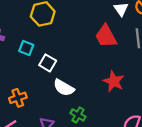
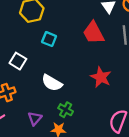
cyan square: (26, 48) -> (49, 39), moved
white square: (48, 63) -> (18, 61), moved

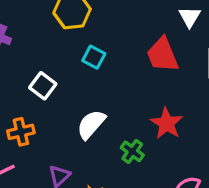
white semicircle: (52, 83) -> (91, 124), turned 95
green cross: (66, 110) -> (132, 151), moved

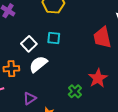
cyan square: (94, 57) -> (54, 38), moved, turned -32
white semicircle: (91, 124) -> (38, 64), moved

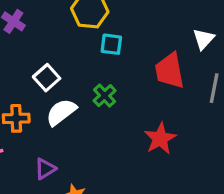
cyan square: (54, 38) -> (111, 44), moved
green cross: (75, 91) -> (105, 96), moved

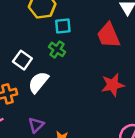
green cross: (105, 96) -> (57, 49), moved
red star: (160, 139) -> (113, 85), turned 30

